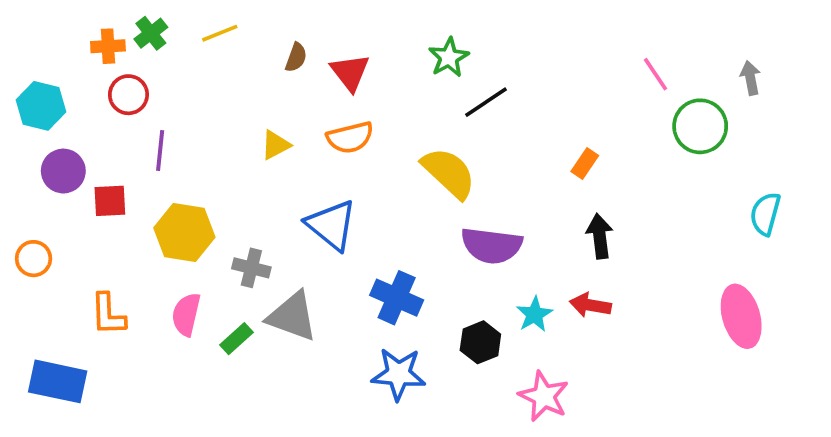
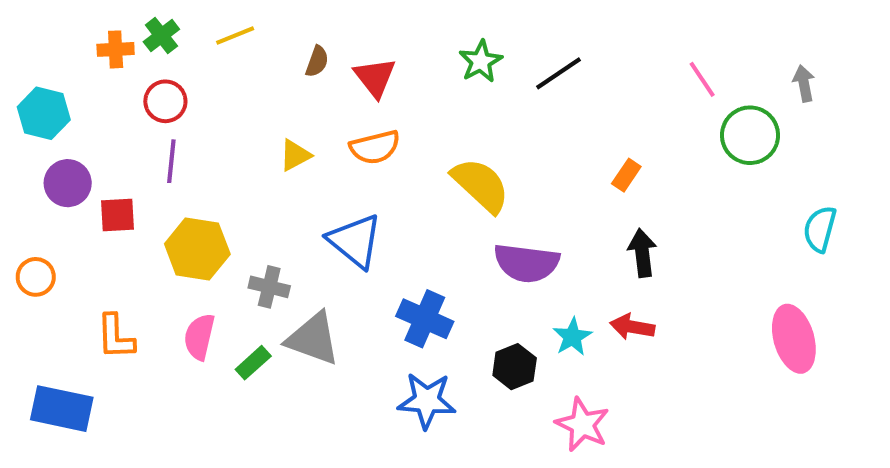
red circle: (128, 95) -> (165, 101), moved
black line: (486, 102) -> (558, 73), moved

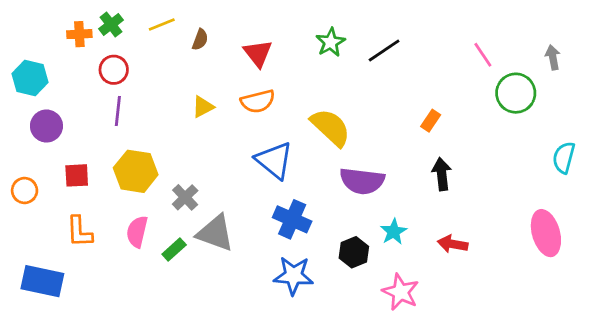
brown semicircle: (317, 61) -> (200, 40), moved
red square: (118, 215) -> (77, 175), moved
blue triangle: (355, 241) -> (274, 160), moved
gray cross: (269, 287) -> (185, 197), turned 32
red arrow: (632, 327) -> (453, 244), moved

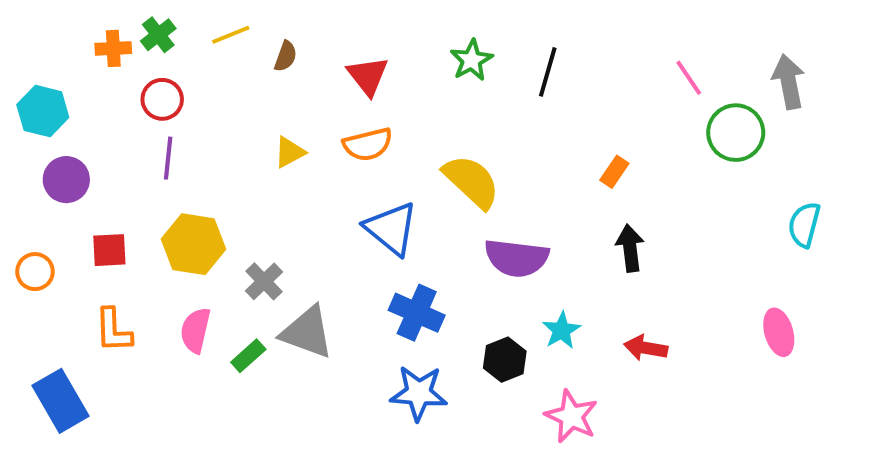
black line: (384, 51) -> (548, 72), turned -40
gray arrow: (553, 57) -> (789, 82), size x1.5
pink ellipse: (546, 233) -> (779, 332), size x0.7
blue rectangle: (42, 281) -> (60, 401), turned 48

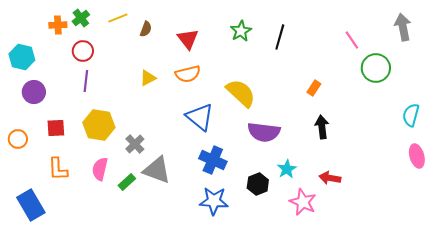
gray arrow: (789, 82) -> (403, 27), moved
pink ellipse: (779, 332) -> (417, 156), moved
pink star: (571, 416) -> (303, 202), moved

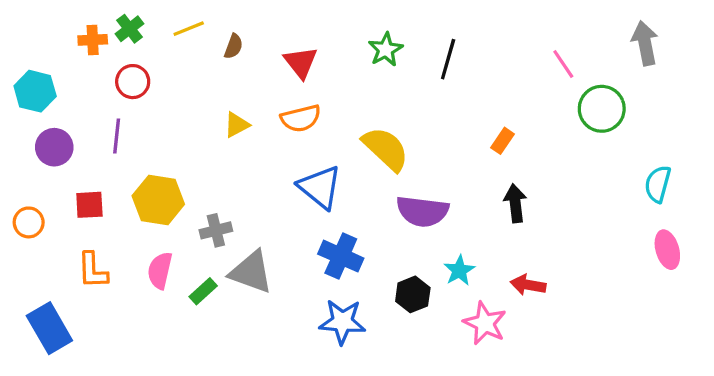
purple line: (86, 81) -> (117, 136), moved
gray cross: (135, 144) -> (216, 230), turned 30

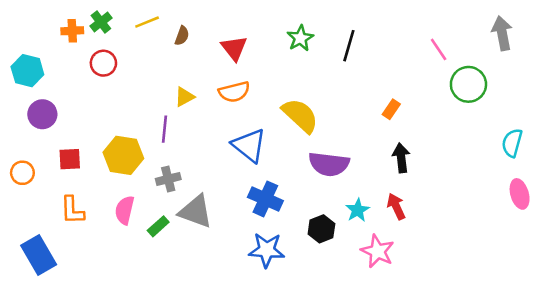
purple line: (117, 136) -> (164, 129), moved
red arrow: (528, 285) -> (396, 206), moved, turned 55

